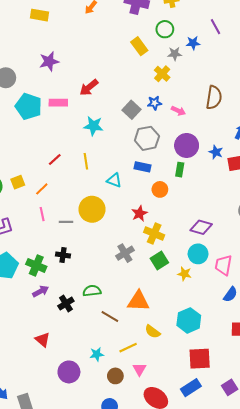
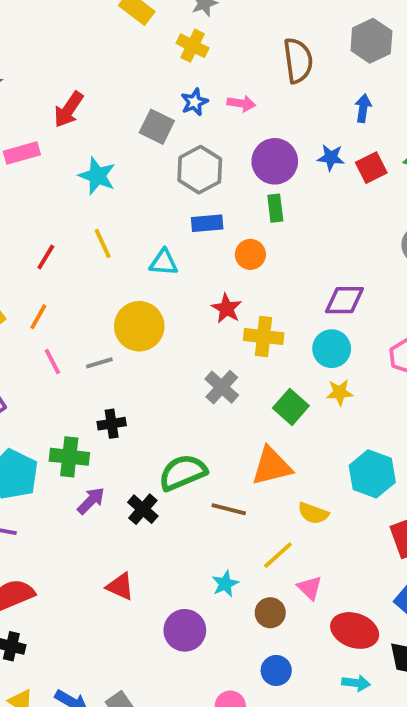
cyan star: (93, 126) -> (97, 176), turned 30
cyan circle: (198, 254) -> (332, 349), moved
green square: (159, 260) -> (291, 407), moved
green semicircle: (92, 291) -> (183, 473), size x1.4

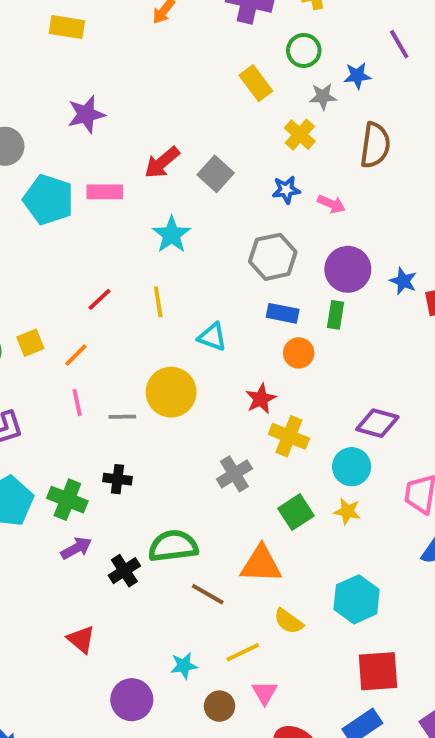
brown semicircle: (298, 61) -> (375, 145), moved
gray square: (157, 127) -> (216, 174), moved
blue rectangle: (207, 223) -> (283, 313), moved

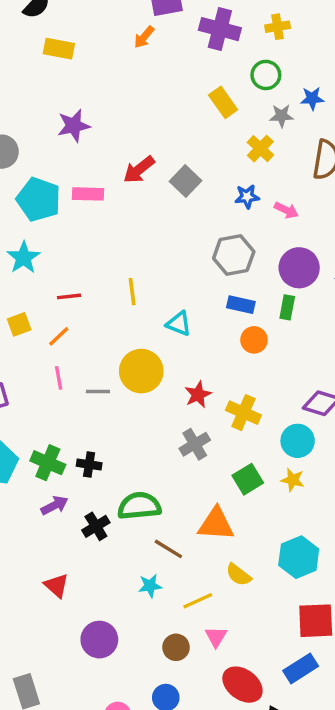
cyan star: (172, 235) -> (24, 258), moved
red line: (99, 299) -> (69, 296), moved, turned 35
red star: (261, 399) -> (198, 395), moved
black cross: (118, 479) -> (89, 464), moved
cyan star: (184, 666) -> (150, 586), moved

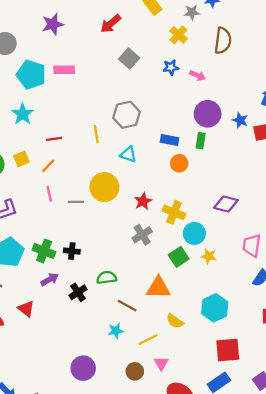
red arrow: (139, 170) -> (111, 24), moved
gray hexagon: (234, 255) -> (126, 115), moved
cyan circle: (298, 441) -> (194, 233), moved
green semicircle: (139, 506) -> (107, 278), size x0.7
red triangle: (56, 586) -> (26, 309), moved

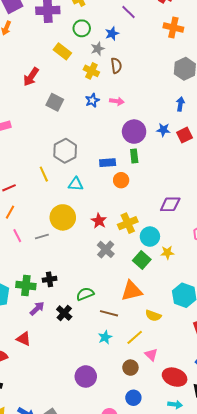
brown semicircle: (223, 41) -> (116, 66), moved, size x0.7
yellow cross: (174, 212) -> (128, 223), turned -30

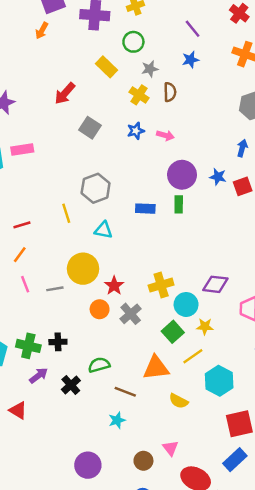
blue star: (112, 34) -> (190, 60), moved
orange circle: (121, 180) -> (100, 309), moved
purple diamond: (170, 204) -> (215, 284), moved
red star: (99, 221) -> (114, 286), moved
yellow line: (135, 337) -> (193, 356), moved

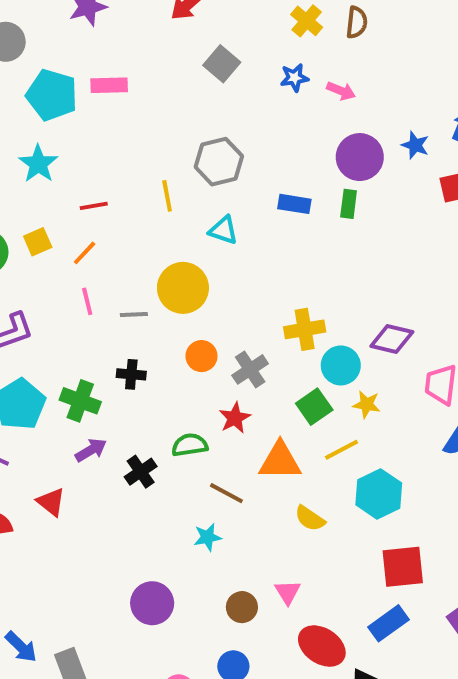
blue star: (218, 177) -> (415, 145), moved
red star: (114, 286) -> (235, 418), moved
black cross: (58, 342) -> (131, 374), moved

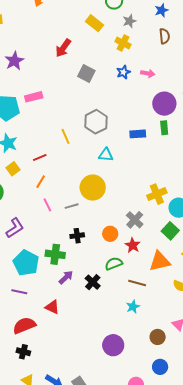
brown semicircle: (357, 22) -> (164, 36), moved
yellow line: (167, 196) -> (66, 136), moved
yellow square: (38, 242) -> (13, 169), moved
orange circle: (201, 356) -> (110, 234), moved

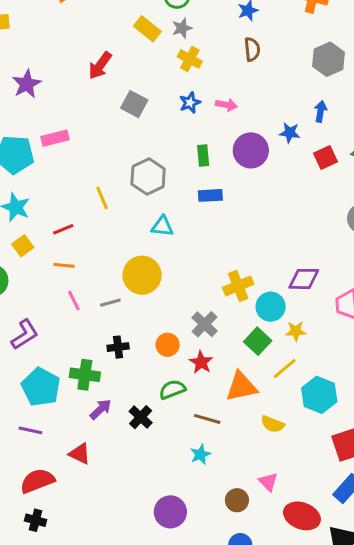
gray star: (130, 21) -> (182, 28), moved
green rectangle: (164, 128) -> (203, 156), moved
orange line: (41, 182) -> (64, 265), turned 64

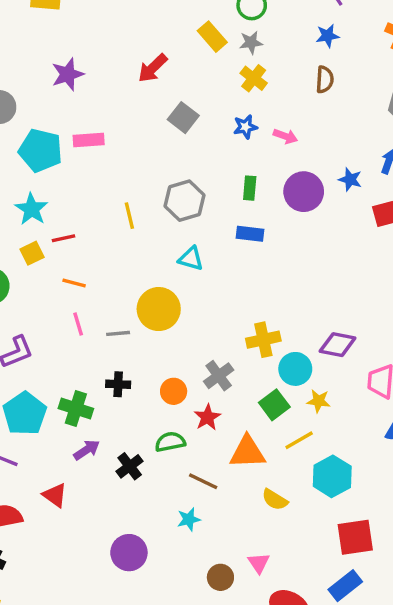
red line: (63, 229) -> (63, 238), moved
purple circle: (170, 512) -> (129, 553), moved

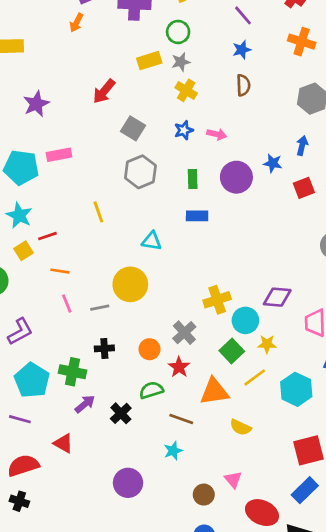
yellow rectangle: (212, 37) -> (149, 61), turned -60
gray hexagon: (185, 201) -> (140, 172), moved
cyan hexagon: (332, 476) -> (296, 389), moved

